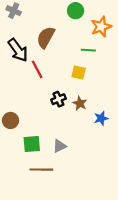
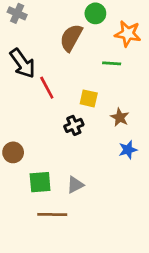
orange star: (101, 27) -> (128, 34), turned 30
brown semicircle: (46, 37) -> (71, 38), moved
yellow square: (79, 73) -> (89, 98), moved
brown star: (80, 103) -> (120, 117), moved

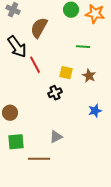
orange star: (128, 34) -> (95, 14), moved
brown semicircle: (71, 38) -> (39, 28), moved
brown star: (120, 117) -> (89, 76), moved
green square: (40, 182) -> (16, 142), moved

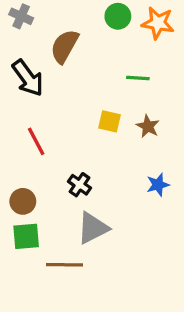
red line: (35, 65) -> (36, 141), moved
black cross: (55, 93) -> (79, 185), moved, turned -32
brown circle: (10, 113) -> (23, 201), moved
gray triangle: (56, 137) -> (93, 228), size x1.5

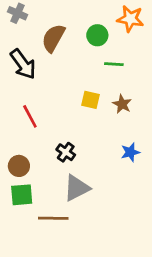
green circle: (118, 16) -> (97, 35), moved

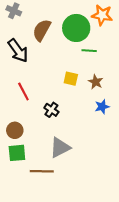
green circle: (97, 35) -> (76, 28), size x1.6
black cross: (66, 152) -> (51, 110), moved
blue star: (130, 152) -> (102, 107), moved

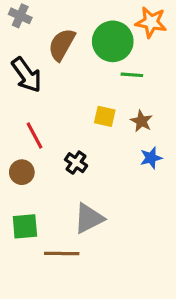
brown circle: (15, 130) -> (22, 172), moved

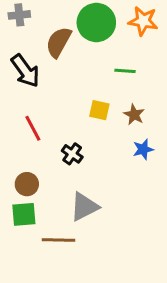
gray cross: (20, 16) -> (19, 15), turned -30
green circle: (113, 41) -> (96, 22), moved
brown circle: (22, 172) -> (27, 184), moved

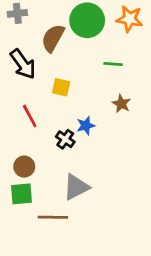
yellow square: (99, 110) -> (61, 87), moved
blue star: (143, 149) -> (86, 126), moved

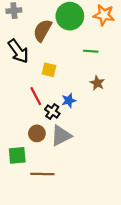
red line: (30, 116) -> (36, 96), moved
brown circle: (24, 167) -> (37, 133), moved
gray triangle: (76, 187) -> (61, 136), moved

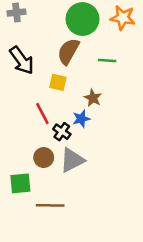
brown semicircle: (42, 30) -> (68, 51), moved
brown star: (97, 83) -> (93, 98), moved

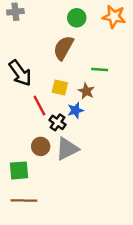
green circle: (83, 19) -> (77, 18), size x0.6
black arrow: (22, 60) -> (20, 73), moved
green line: (107, 60) -> (100, 69), moved
yellow square: (58, 82) -> (60, 88), moved
brown line: (50, 205) -> (24, 201), moved

